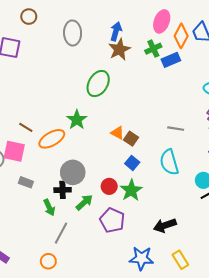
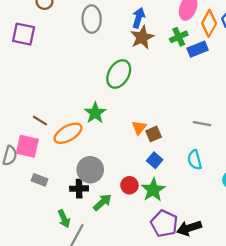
orange triangle: (117, 133) -> (139, 127), turned 40
brown square: (131, 139) -> (154, 134), turned 32
cyan semicircle: (169, 162) -> (195, 160), size x0.7
green arrow: (49, 207) -> (64, 219), moved
purple pentagon: (112, 220) -> (164, 223), moved

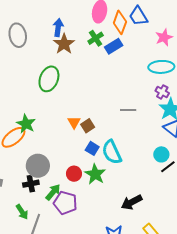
green star: (95, 113) -> (26, 124), moved
cyan semicircle: (195, 160) -> (112, 152), moved, size x1.4
purple pentagon: (164, 223) -> (65, 203), moved

